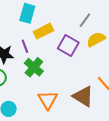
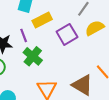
purple square: (68, 46) -> (67, 34), turned 30

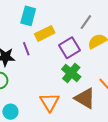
green cross: (33, 56) -> (71, 73), moved

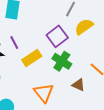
yellow rectangle: (45, 33) -> (32, 58), moved
brown triangle: (85, 98) -> (78, 85), size x0.6

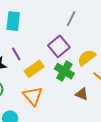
yellow semicircle: (84, 27) -> (87, 58), moved
orange triangle: (44, 93) -> (33, 96), moved

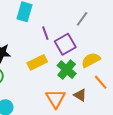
purple line: (16, 54) -> (45, 33), moved
orange triangle: (33, 96) -> (56, 99), moved

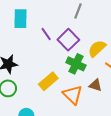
yellow rectangle: (37, 62) -> (48, 81), moved

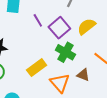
yellow semicircle: (97, 49) -> (86, 27), moved

